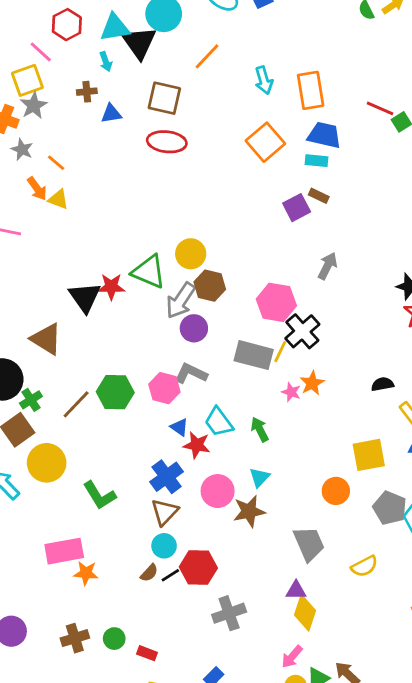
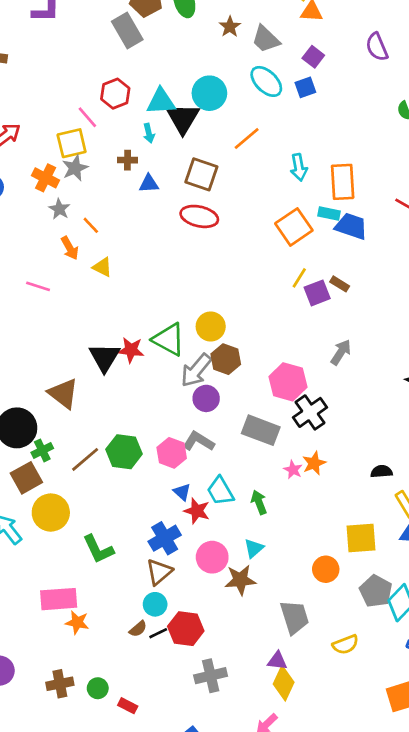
cyan rectangle: (316, 161) -> (329, 213), moved
yellow triangle: (58, 199) -> (102, 267), moved
yellow line: (280, 352) -> (299, 278), moved

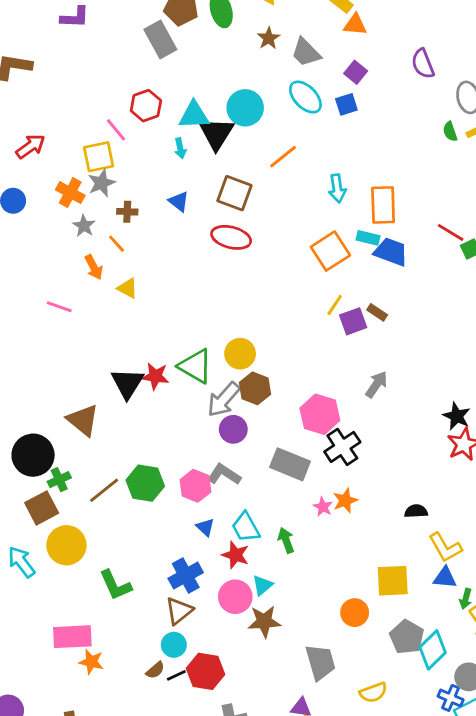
brown cross: (128, 160) -> (127, 212), moved
blue triangle: (149, 184) -> (179, 201), turned 40
red star: (197, 511) -> (235, 555), moved
cyan triangle: (254, 548) -> (262, 585), moved

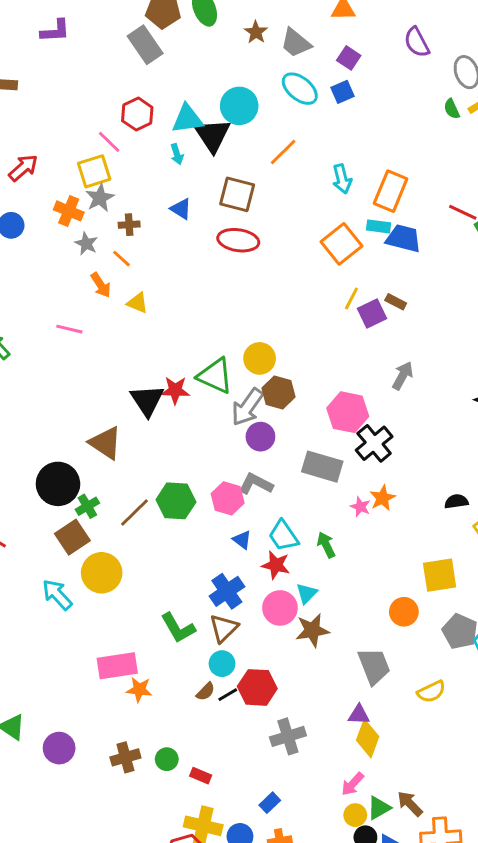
orange rectangle: (383, 205) -> (391, 191), turned 30
green L-shape: (115, 585) -> (178, 628), moved

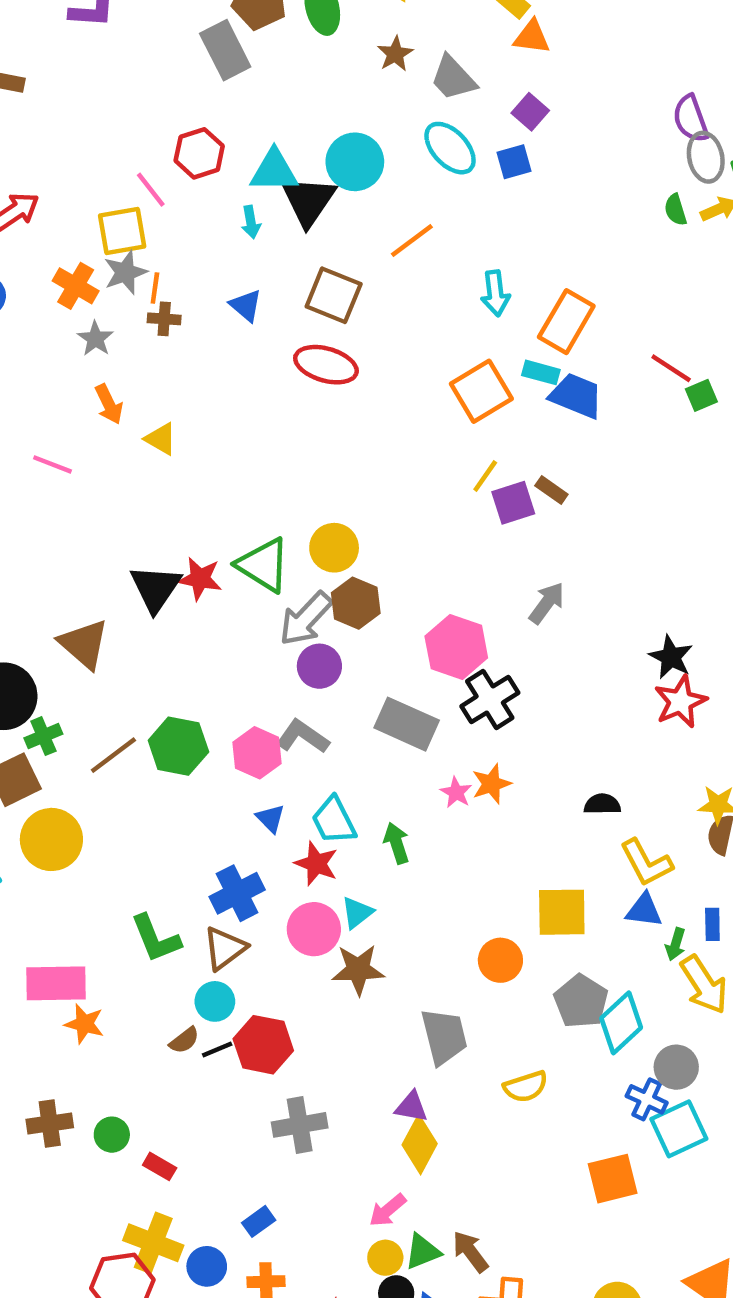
purple semicircle: (417, 42) -> (691, 119), moved
orange line: (122, 259) -> (155, 288), moved, turned 48

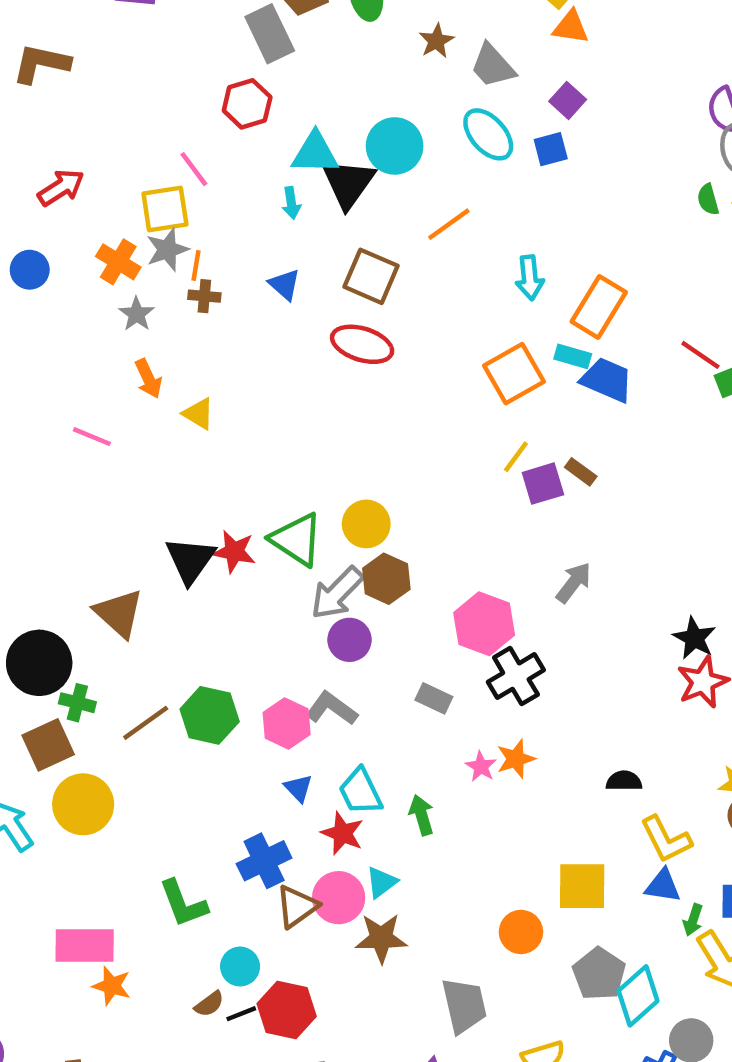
red hexagon: (199, 153) -> (247, 104), moved
gray rectangle: (407, 724) -> (434, 698), size x0.6
green cross: (43, 736) -> (77, 703), turned 36
brown triangle: (225, 948) -> (297, 906), moved

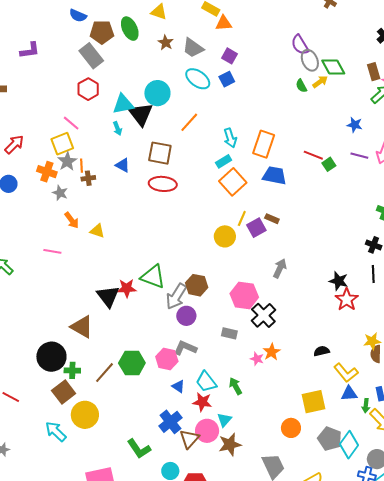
cyan rectangle: (573, 356) -> (224, 161), moved, turned -35
yellow circle: (366, 524) -> (225, 236), moved

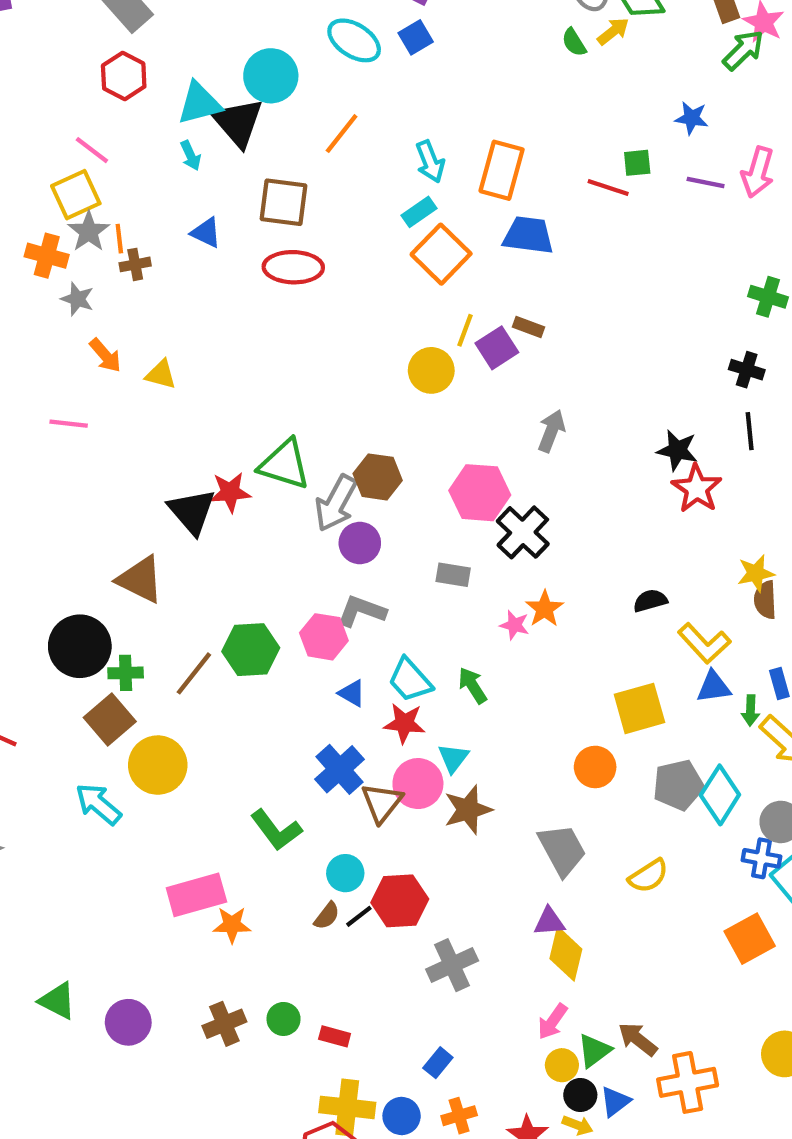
green square: (329, 164) -> (637, 163), moved, turned 32
gray pentagon: (330, 439) -> (678, 785), turned -30

